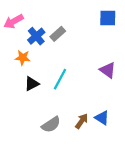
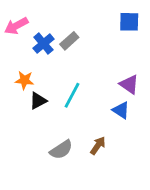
orange star: (23, 58) -> (24, 80), moved
blue triangle: (102, 118) -> (121, 110), moved

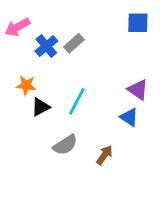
gray semicircle: (61, 150) -> (65, 145), moved

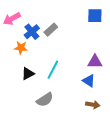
orange star: (26, 85) -> (21, 48), moved
purple triangle: (138, 90) -> (95, 62), turned -35
brown arrow: (104, 155) -> (93, 105), moved, turned 64

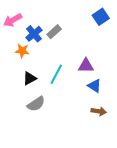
blue square: (95, 16) -> (101, 17), turned -35
purple triangle: (95, 62) -> (86, 66), moved
gray semicircle: (45, 100) -> (36, 104), moved

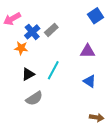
purple triangle: (86, 66) -> (88, 51), moved
brown arrow: (99, 111) -> (97, 117), moved

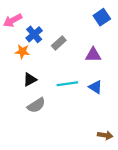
gray rectangle: (51, 30) -> (59, 43), moved
cyan line: (53, 70) -> (67, 84), moved, turned 54
brown arrow: (97, 117) -> (105, 135), moved

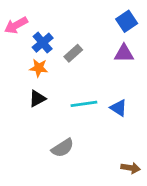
orange star: (22, 52) -> (39, 68), moved
purple triangle: (93, 55) -> (124, 53), moved
gray semicircle: (36, 105) -> (63, 148), moved

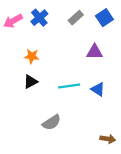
blue cross: (43, 43) -> (39, 18), moved
gray rectangle: (73, 53) -> (76, 18), moved
purple triangle: (124, 53) -> (95, 52), moved

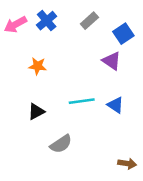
blue square: (104, 18) -> (123, 34), moved
purple triangle: (95, 52) -> (112, 61), turned 35
black triangle: (31, 82) -> (36, 112), moved

